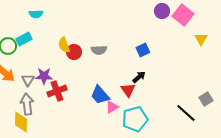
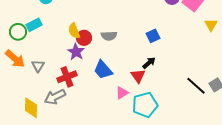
purple star: (44, 76) -> (76, 52), moved, turned 30
blue trapezoid: (100, 95) -> (103, 70), moved
gray arrow: (27, 104) -> (55, 97), moved, turned -110
black line: (186, 113) -> (196, 86), moved

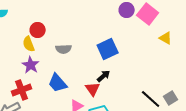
yellow triangle: (211, 25) -> (166, 38), turned -32
blue square: (153, 36) -> (108, 49), size x1.5
red circle: (84, 38) -> (38, 30), moved

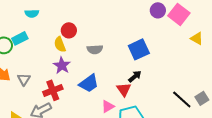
blue trapezoid: (58, 83) -> (89, 83), turned -85

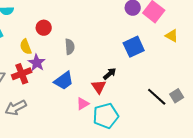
yellow semicircle: (60, 44) -> (26, 47), moved
gray semicircle: (95, 49) -> (70, 47), turned -91
blue square: (139, 49) -> (134, 47), moved
red cross: (53, 90) -> (22, 74), moved

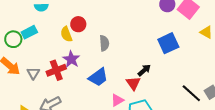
yellow semicircle: (26, 47) -> (66, 34), moved

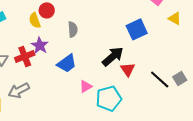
black arrow: (144, 70) -> (113, 56), size x1.6
red triangle: (133, 83) -> (128, 69), moved

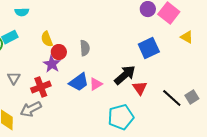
red circle: (47, 10) -> (59, 52), moved
red cross: (25, 56) -> (41, 87), moved
pink triangle: (86, 86) -> (96, 84), moved

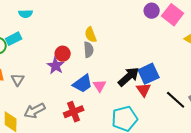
yellow semicircle: (47, 39) -> (91, 35), moved
blue square: (149, 48) -> (149, 74), moved
pink triangle: (96, 84) -> (100, 86), turned -32
red cross: (41, 87) -> (74, 112), moved

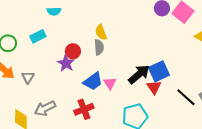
cyan semicircle: (26, 14) -> (54, 11), moved
cyan rectangle: (14, 39) -> (38, 36), moved

